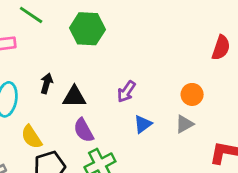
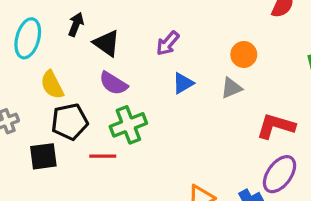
black triangle: (74, 97) -> (107, 43), turned 30
purple semicircle: (84, 130) -> (113, 83), turned -35

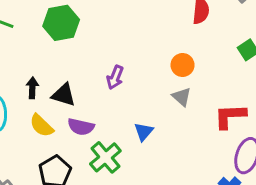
blue triangle: (183, 83) -> (144, 132), moved
yellow semicircle: (52, 85) -> (41, 126), moved
gray triangle: (231, 88) -> (182, 97), turned -36

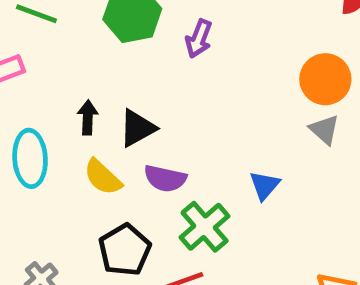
orange circle: (183, 65) -> (325, 79), size x1.4
purple arrow: (115, 77) -> (199, 39), moved
black triangle: (64, 95) -> (137, 128), turned -45

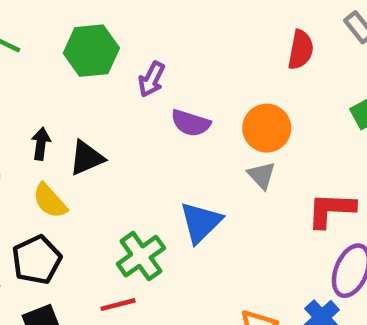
purple semicircle: (165, 178) -> (191, 123), moved
blue triangle: (264, 185) -> (201, 222), size x1.5
black pentagon: (125, 250) -> (37, 260), moved

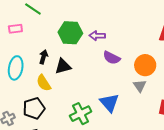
green hexagon: (91, 51) -> (70, 33), moved
purple arrow: (152, 79) -> (97, 36), turned 56
blue triangle: (201, 222) -> (109, 103), turned -35

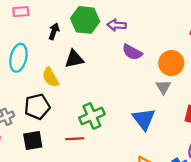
black arrow: (44, 57) -> (54, 31), moved
blue triangle: (109, 103) -> (144, 119), moved

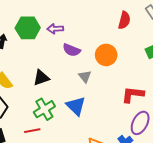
black triangle: (74, 59) -> (41, 78), moved
gray triangle: (163, 87) -> (85, 76), moved
blue triangle: (144, 119) -> (76, 106), moved

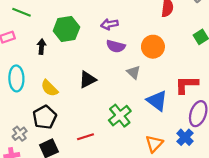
purple arrow: (55, 29) -> (109, 24), moved
blue triangle: (76, 106) -> (157, 101), moved
green cross: (44, 109) -> (120, 116), moved

